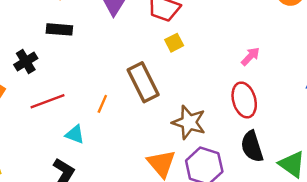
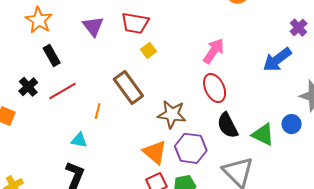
black rectangle: (59, 29) -> (52, 56), turned 65
pink arrow: (250, 56) -> (214, 51), size x1.5
red line: (47, 101) -> (63, 91), moved

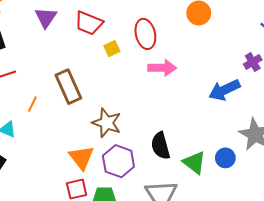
yellow square: (149, 50) -> (112, 49), moved
pink arrow: (214, 51) -> (162, 68), turned 44
red ellipse: (215, 88) -> (145, 34), moved

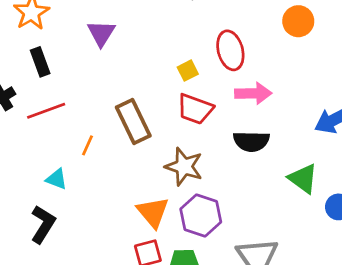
red trapezoid: (89, 23) -> (195, 109), moved
black semicircle: (160, 146) -> (251, 141), moved, turned -72
green triangle: (194, 163) -> (303, 179), moved

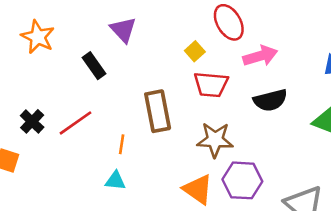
purple triangle: (101, 33) -> (123, 30), moved
black rectangle: (40, 62) -> (94, 66), moved
brown rectangle: (133, 121) -> (158, 111), turned 30
cyan triangle: (57, 179) -> (115, 181), moved

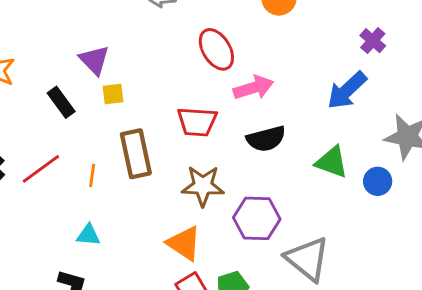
yellow square: (195, 51) -> (113, 94), moved, turned 36
orange line: (122, 144) -> (92, 175), moved
purple hexagon: (242, 180) -> (257, 218), moved

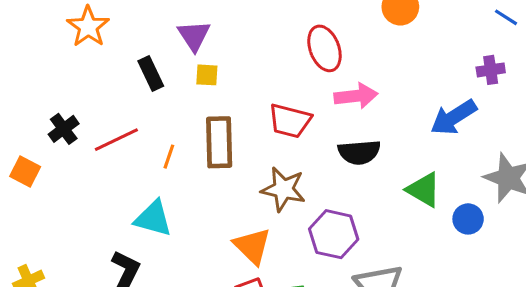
purple cross: (373, 41) -> (491, 70), turned 30
cyan triangle: (88, 235) -> (153, 219), size x1.5

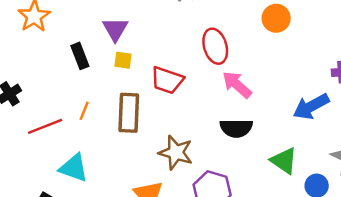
pink arrow: (356, 96) -> (237, 85), turned -136
red trapezoid: (290, 121) -> (167, 80), moved
red line: (116, 140) -> (45, 126), moved
orange line: (169, 157) -> (84, 111), moved

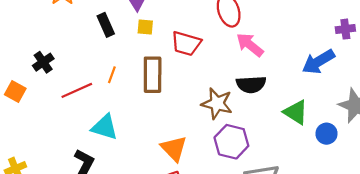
brown star: (176, 153) -> (217, 103), moved

